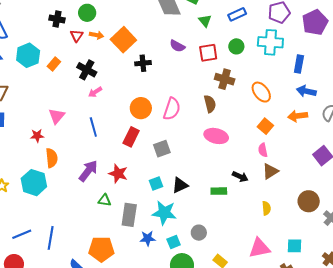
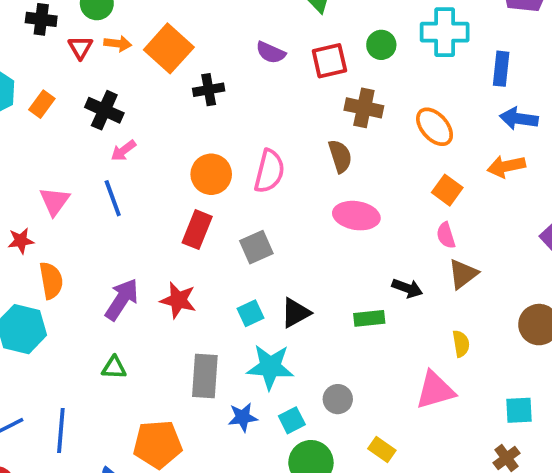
blue line: (93, 127) -> (113, 198), moved
green triangle: (105, 200) -> (114, 368), moved
pink triangle: (259, 248) -> (435, 390), moved

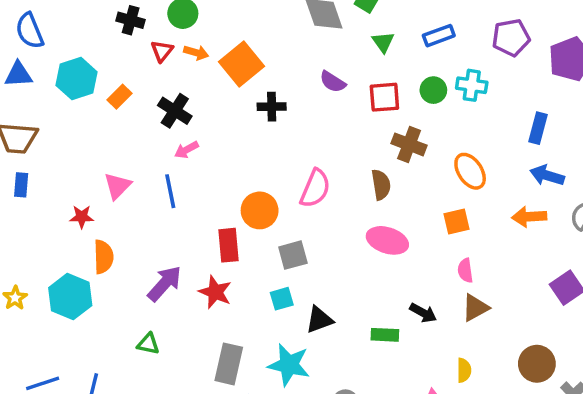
cyan cross: (445, 32) -> (472, 85), moved, size x0.7
orange circle: (211, 174) -> (260, 210), moved
orange square: (447, 190) -> (456, 221), moved, turned 32
red rectangle: (197, 230) -> (229, 245), moved, turned -36
cyan square: (250, 313) -> (282, 299), moved

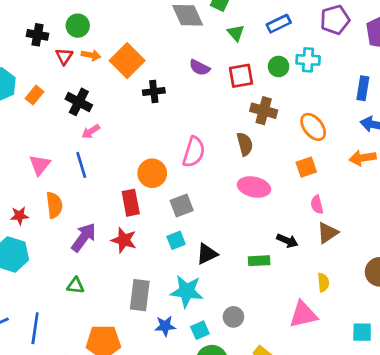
red star: (82, 217) -> (19, 216), moved
orange semicircle: (103, 257) -> (54, 205), moved

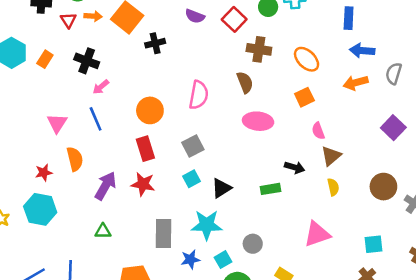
red square: (241, 76) -> (234, 19), turned -30
orange circle: (152, 173) -> (150, 110), moved
yellow semicircle: (323, 282) -> (333, 187), moved

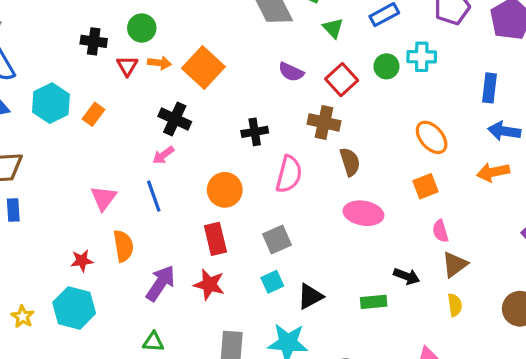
black cross: (155, 43) -> (255, 132), moved
brown cross: (259, 49) -> (324, 122), moved
black cross: (87, 61) -> (175, 119), moved

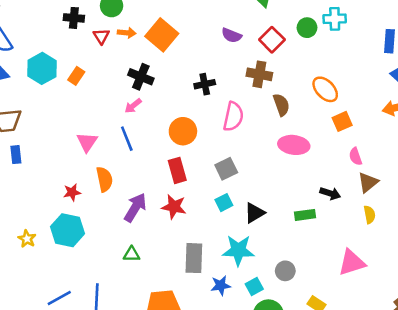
orange ellipse: (432, 137) -> (325, 89), moved

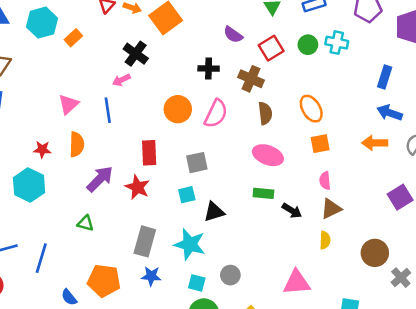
black cross: (205, 84) -> (209, 68), moved
orange circle: (183, 131) -> (178, 109), moved
green rectangle: (305, 215) -> (263, 193), moved
blue star: (221, 285) -> (151, 276), moved
cyan square: (254, 286) -> (197, 283), turned 30

